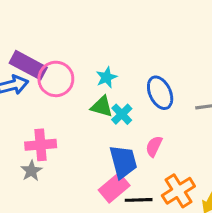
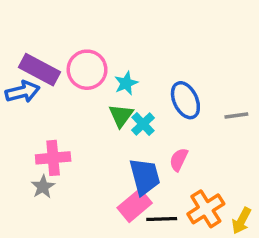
pink circle: (56, 79) -> (87, 70), moved
green triangle: (102, 107) -> (121, 115), turned 50

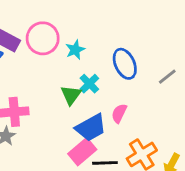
green triangle: (121, 115) -> (71, 95), moved
gray line: (236, 115) -> (167, 77), turned -30
blue trapezoid: (145, 177) -> (91, 128), turned 76

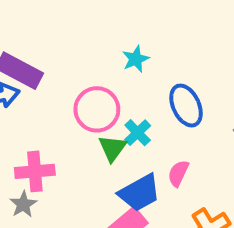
pink circle: (43, 38) -> (97, 109), moved
cyan star: (75, 50) -> (136, 59), moved

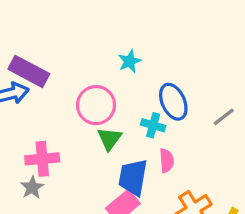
cyan cross: (138, 133) -> (153, 125), moved, turned -30
pink semicircle: (178, 173) -> (167, 161), turned 150
blue trapezoid: (139, 193) -> (133, 177), turned 129

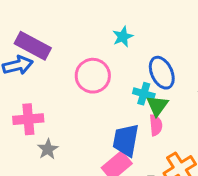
green triangle: (109, 139) -> (157, 106), moved
pink cross: (42, 159) -> (28, 119), moved
gray star: (32, 187) -> (48, 149), moved

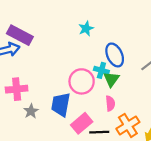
pink circle: (93, 76) -> (82, 81), moved
pink semicircle: (156, 125) -> (110, 103), moved
blue trapezoid: (126, 140) -> (61, 105), moved

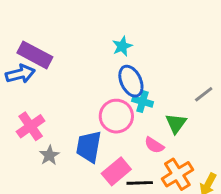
blue ellipse: (115, 55) -> (131, 81), moved
green triangle: (111, 79) -> (176, 123), moved
pink cross: (17, 89) -> (31, 126), turned -30
pink semicircle: (110, 103) -> (154, 145), turned 128

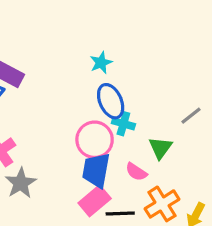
blue trapezoid: (89, 147) -> (96, 170), moved
gray star: (49, 155) -> (21, 183), size x1.4

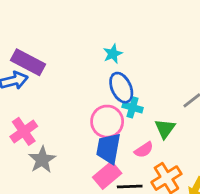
pink semicircle: (136, 172) -> (144, 150), turned -66

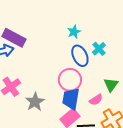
cyan cross: (133, 107) -> (99, 49), moved, turned 32
gray star: (42, 160) -> (35, 102), moved

